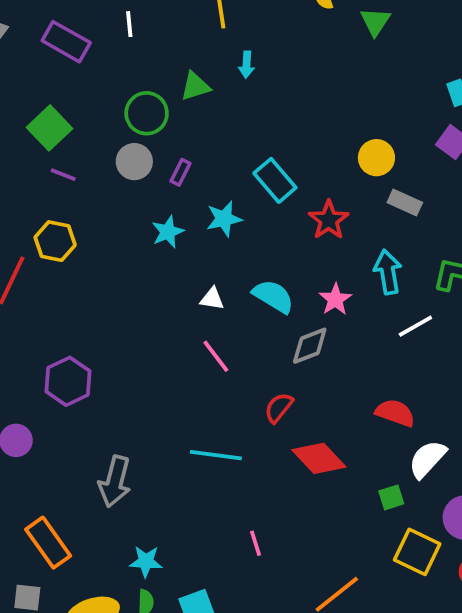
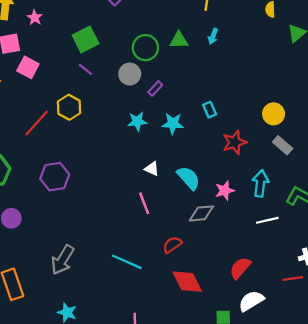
cyan rectangle: (275, 180) -> (210, 110), size x0.6
purple hexagon: (68, 381) -> (55, 177), moved
red semicircle: (395, 413) -> (240, 268), turned -85

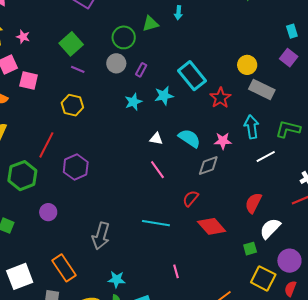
cyan rectangle: (210, 110) -> (192, 76), size x2.0
red line: (37, 123) -> (46, 145), moved
gray rectangle: (283, 145) -> (262, 90), size x1.4
pink star: (225, 191) -> (223, 141), turned 30

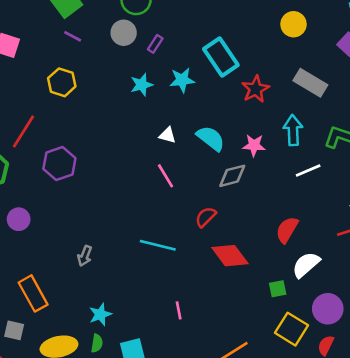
yellow circle: (247, 65) -> (294, 24), moved
gray arrow: (101, 236) -> (85, 256), size x0.6
cyan star: (117, 279) -> (100, 314), turned -30

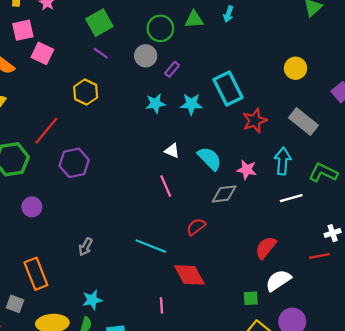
red diamond: (230, 256) -> (189, 275), moved

